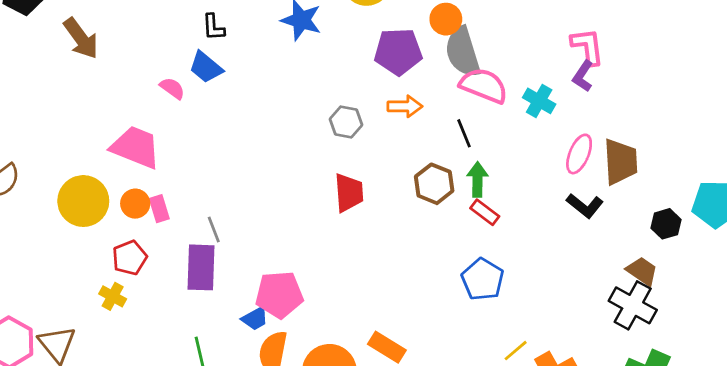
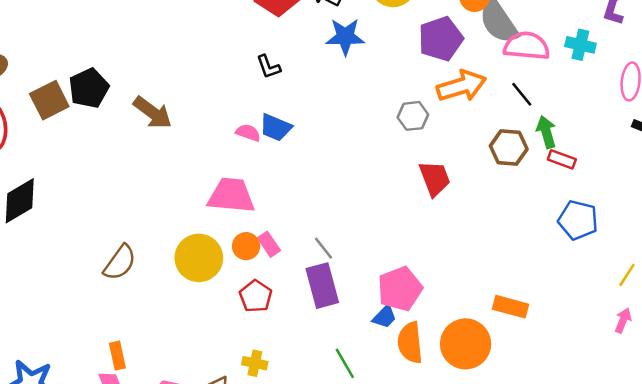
blue trapezoid: (206, 67) -> (276, 128), moved
orange arrow: (405, 106) -> (461, 86), size x1.5
yellow cross: (113, 296) -> (255, 363), moved

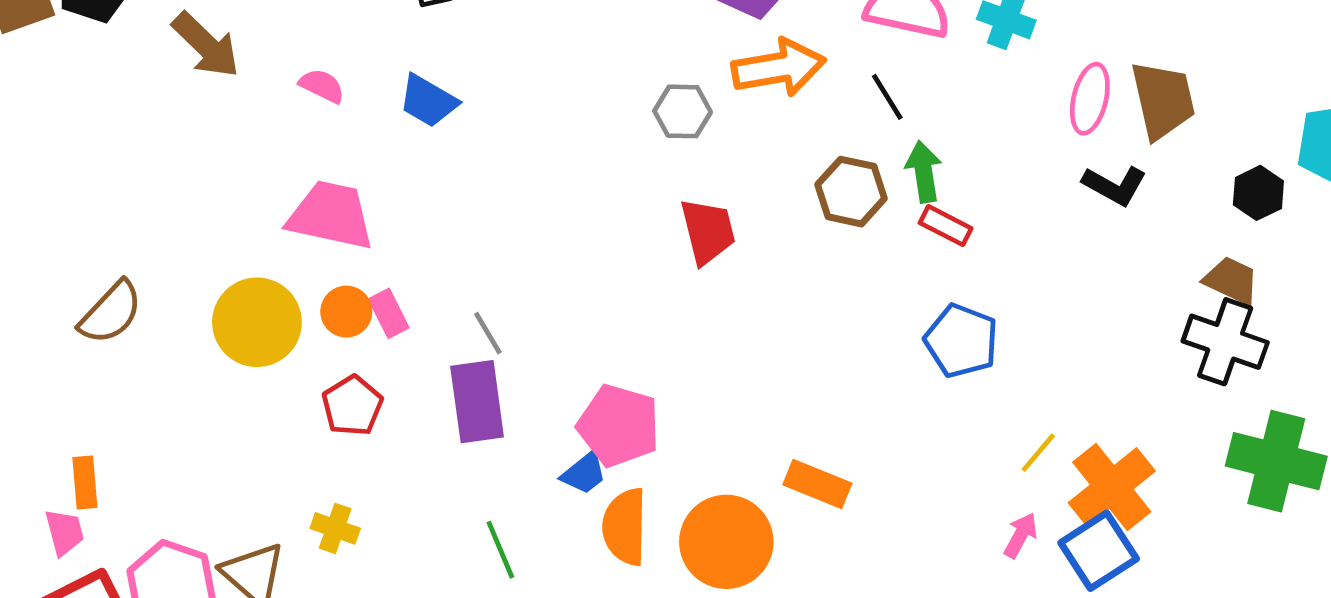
pink semicircle: (248, 133) -> (322, 86), moved
pink pentagon: (400, 289) -> (619, 426), turned 30

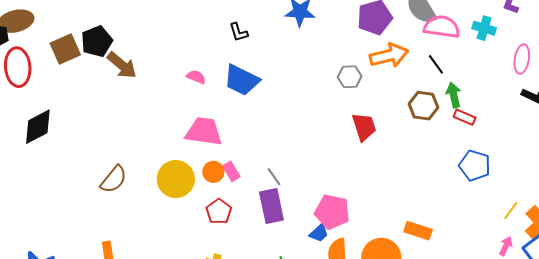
brown arrow: (206, 45) -> (122, 65), moved
blue trapezoid: (428, 101) -> (242, 80), size x1.4

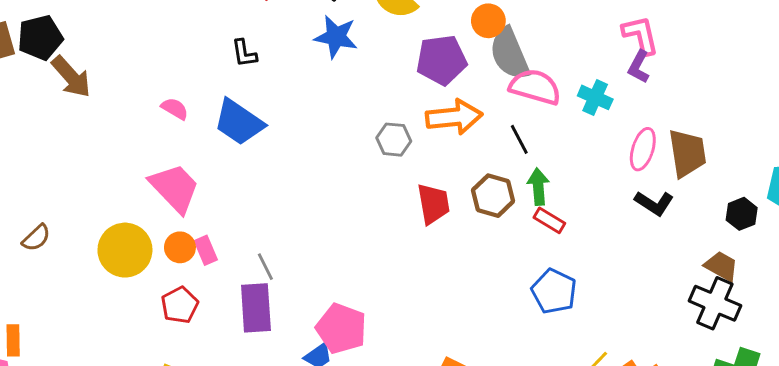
red trapezoid: (364, 127) -> (433, 204), moved
pink trapezoid: (204, 131) -> (175, 188), turned 30
brown semicircle: (114, 179) -> (36, 238), size x0.7

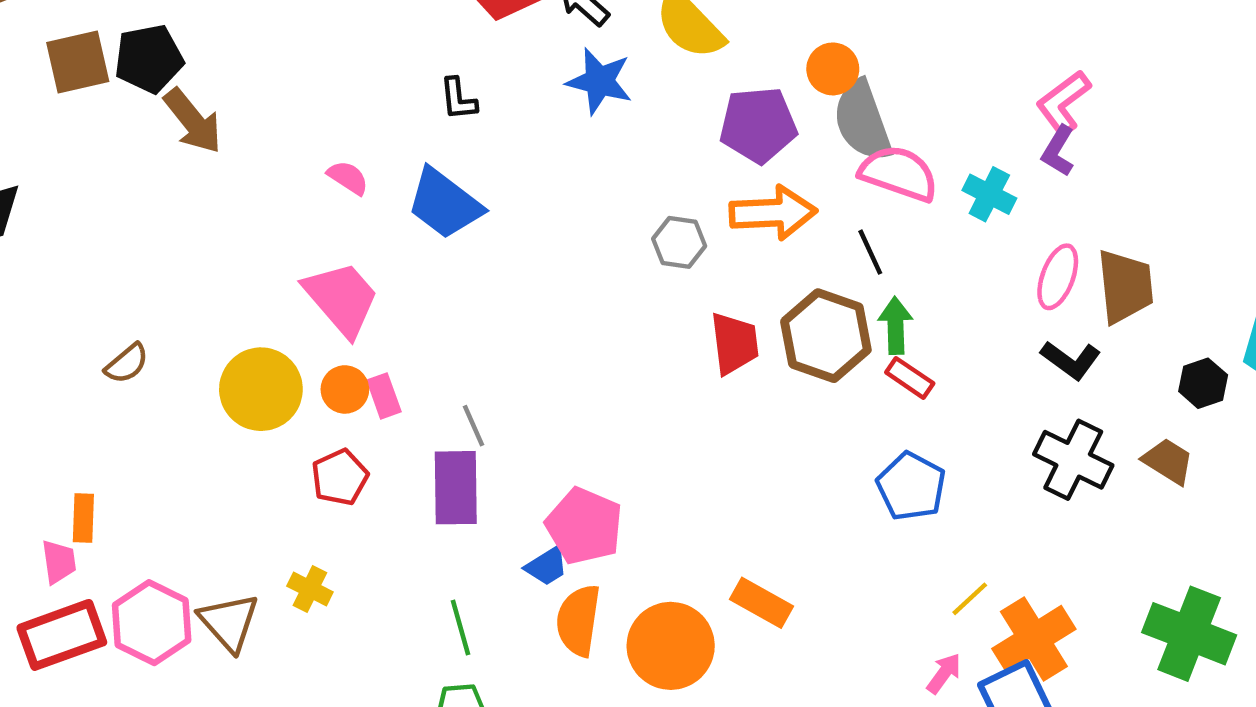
pink L-shape: (641, 35) -> (1063, 103), turned -117
brown hexagon: (493, 196) -> (826, 336), size x1.4
black cross: (715, 303) -> (1073, 460), moved

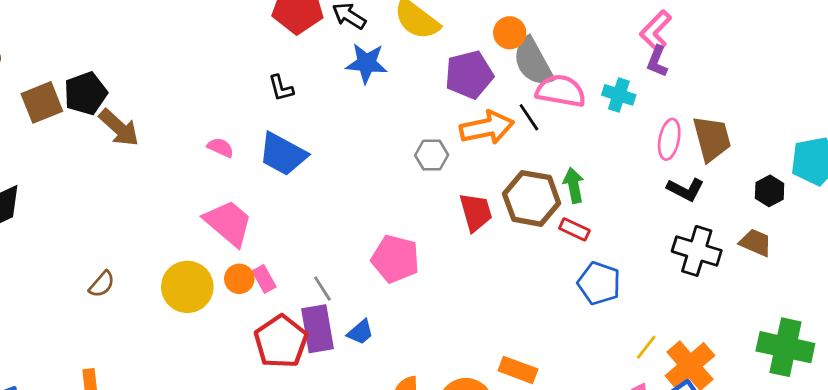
black line: (870, 252) -> (529, 117), moved
red rectangle: (910, 378) -> (574, 229), moved
red pentagon: (340, 477) -> (281, 342), moved, size x1.5
pink pentagon: (584, 526) -> (395, 259), moved
blue trapezoid: (547, 566) -> (360, 332), moved

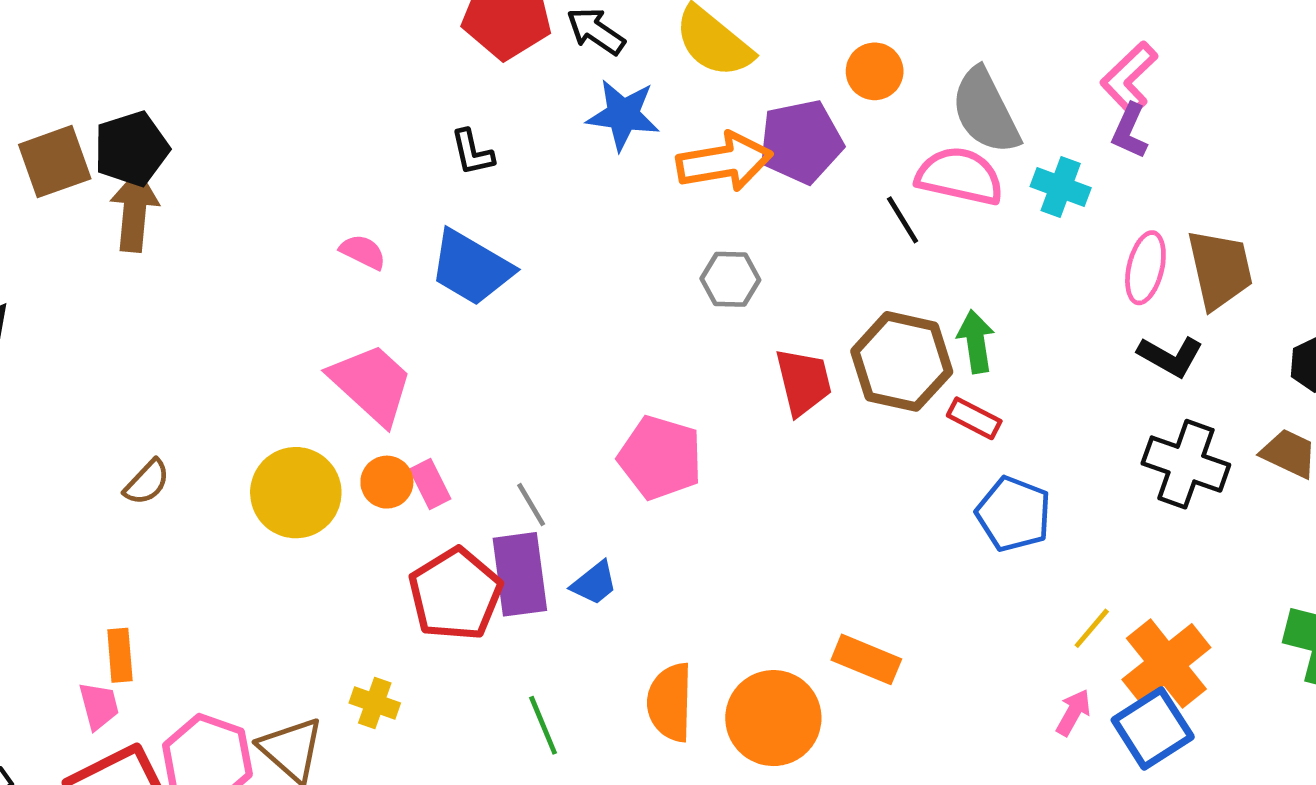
gray semicircle: (533, 62) -> (985, 111), moved
brown arrow: (119, 128) -> (134, 211), moved, turned -129
orange arrow: (487, 128) -> (724, 162), moved

